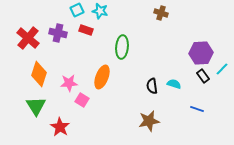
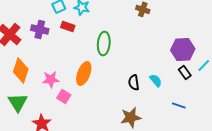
cyan semicircle: (174, 84) -> (156, 80), turned 32

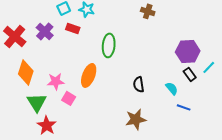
purple cross: (40, 29) -> (45, 31), turned 30
cyan semicircle: (156, 80) -> (172, 88), moved
green triangle: (18, 102) -> (37, 102), moved

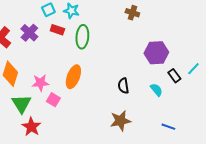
green ellipse: (109, 45) -> (82, 37), moved
purple hexagon: (188, 51) -> (156, 53), moved
blue line: (184, 107) -> (168, 127), moved

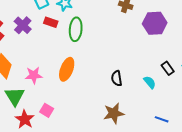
purple hexagon: (156, 53) -> (155, 23), moved
pink square: (53, 100) -> (47, 110), moved

